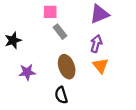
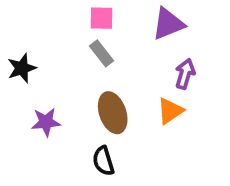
pink square: (50, 12) -> (102, 18), moved
purple arrow: (96, 44) -> (185, 74), moved
orange triangle: (101, 66) -> (170, 111), turned 35

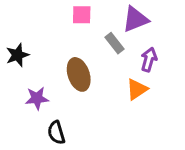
gray rectangle: (102, 53) -> (114, 43), moved
brown ellipse: (113, 113) -> (79, 74), moved
black semicircle: (103, 161) -> (56, 133), moved

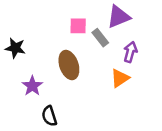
pink square: (82, 15) -> (78, 26), moved
black star: (17, 55) -> (15, 48), turned 30
purple star: (37, 98) -> (32, 86), turned -30

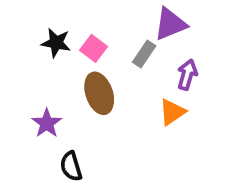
pink square: (78, 26) -> (94, 48), moved, turned 36
gray rectangle: (100, 38) -> (144, 54), turned 72
black star: (15, 48) -> (56, 43), moved

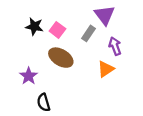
purple triangle: (170, 24) -> (105, 15), turned -45
purple arrow: (187, 75) -> (115, 46), turned -36
brown ellipse: (99, 93) -> (61, 58), turned -40

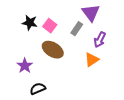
purple arrow: (115, 46) -> (100, 40), turned -133
black semicircle: (44, 102) -> (38, 89), turned 84

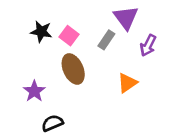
purple arrow: (100, 40) -> (148, 45), moved
brown ellipse: (53, 50) -> (73, 69), turned 35

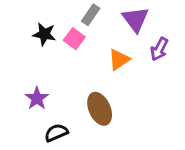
gray rectangle: (106, 40) -> (91, 15), moved
brown ellipse: (73, 69) -> (100, 109), moved
orange triangle: (127, 83) -> (119, 60), moved

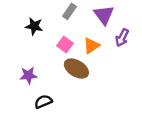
pink square: (74, 39) -> (65, 45), moved
purple star: (37, 98) -> (28, 75), turned 30
brown ellipse: (100, 109) -> (76, 68), moved, turned -35

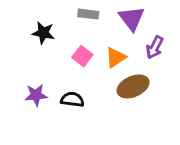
gray rectangle: (70, 11) -> (88, 14), turned 63
brown ellipse: (76, 68) -> (133, 86), moved, turned -55
black semicircle: (43, 102) -> (72, 99), moved, turned 30

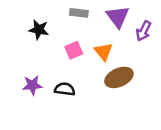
purple arrow: (155, 47) -> (144, 31), moved
pink square: (82, 56) -> (74, 50), turned 30
orange triangle: (116, 57) -> (103, 52), turned -36

